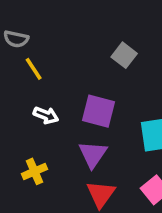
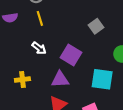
purple triangle: (93, 154) -> (60, 80), turned 36

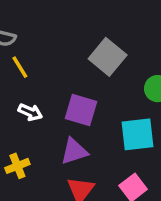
gray square: (96, 26) -> (108, 57), size x1.5

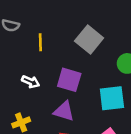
yellow line: (20, 67) -> (40, 42), moved, turned 30
purple triangle: (74, 151) -> (64, 111), turned 35

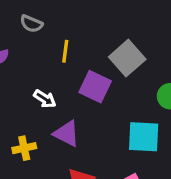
purple square: (69, 80) -> (95, 87), moved
purple triangle: (64, 111) -> (67, 134), moved

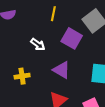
purple triangle: (67, 134) -> (62, 70), moved

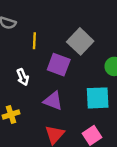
white arrow: (38, 44) -> (23, 77), turned 40

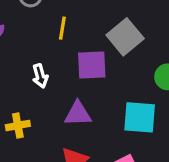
purple square: (59, 65) -> (92, 65), turned -30
purple triangle: (53, 101) -> (78, 114), turned -30

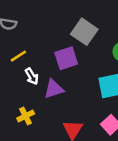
yellow line: (62, 28) -> (18, 56), moved, turned 63
purple triangle: (78, 114) -> (54, 89), moved

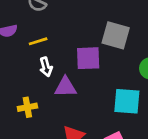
gray square: (84, 32) -> (116, 35), turned -35

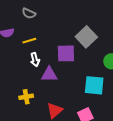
gray square: (116, 35) -> (86, 37), turned 30
yellow cross: (27, 107) -> (26, 97), moved

